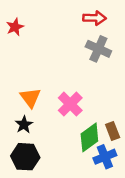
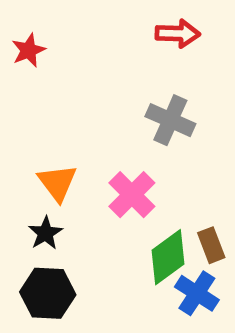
gray cross: (98, 49) -> (170, 120), moved
blue cross: (105, 157) -> (197, 293), turned -35

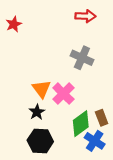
orange triangle: (57, 183) -> (41, 89), moved
black star: (45, 233) -> (37, 112), moved
black hexagon: (48, 293) -> (40, 141), moved

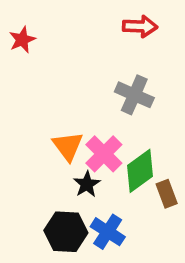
black star: (37, 112) -> (87, 184), moved
green diamond: (81, 124) -> (140, 171), moved
blue cross: (95, 141) -> (108, 232), moved

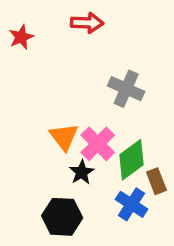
red arrow: (140, 26) -> (87, 23), moved
blue cross: (108, 232) -> (131, 204), moved

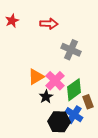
red arrow: (87, 23) -> (49, 24), moved
orange triangle: (64, 137) -> (36, 77), turned 36
black hexagon: (62, 217) -> (59, 122), moved

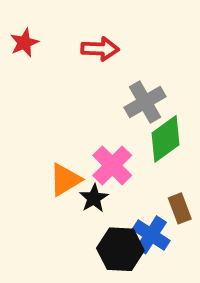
gray cross: (71, 50) -> (145, 102), turned 36
orange triangle: (36, 77) -> (65, 180), moved
green diamond: (74, 90) -> (165, 139), moved

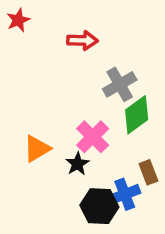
red star: (24, 43) -> (18, 20), moved
orange triangle: (65, 180) -> (37, 149), moved
blue cross: (151, 235) -> (125, 194), turned 36

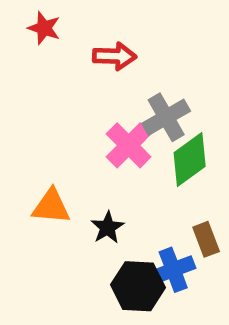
red star: (18, 20) -> (44, 28), moved, turned -30
pink cross: (93, 137) -> (129, 145), moved
orange triangle: (37, 149) -> (51, 206), turned 36

